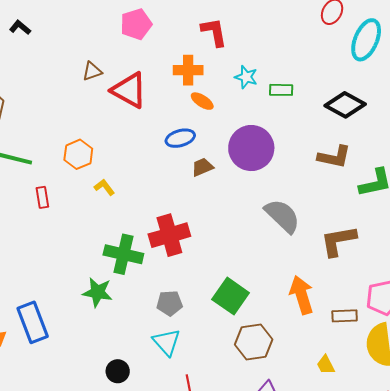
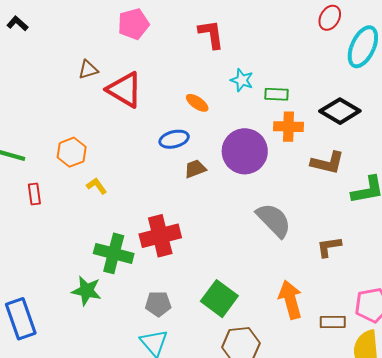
orange cross: (188, 70) -> (288, 127), moved
brown L-shape: (338, 241) -> (329, 247), size x0.7

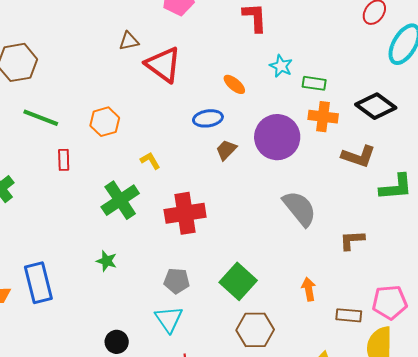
brown trapezoid: (195, 169) -> (226, 150), turned -30
yellow L-shape: (97, 186) -> (150, 161), moved
green cross: (114, 253) -> (120, 200), moved, turned 36
green star: (87, 291) -> (107, 261), size x0.7
orange arrow: (290, 300) -> (309, 289), size x0.6

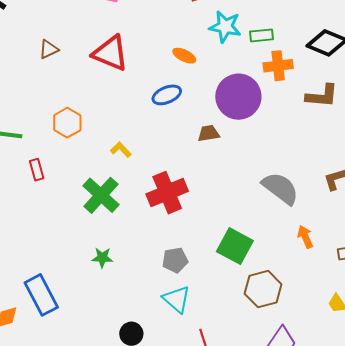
brown triangle: (129, 41) -> (49, 49), moved
cyan star: (281, 66) -> (225, 27), size x1.4
brown trapezoid: (226, 150) -> (209, 133), moved, turned 50
gray semicircle: (300, 208) -> (280, 188), moved

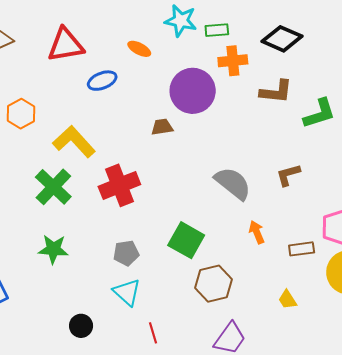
red triangle: (111, 53) -> (66, 45), turned -33
blue ellipse: (167, 95) -> (102, 81), moved
yellow L-shape: (121, 150) -> (74, 142), size x2.0
green star: (102, 258) -> (53, 249), size x1.4

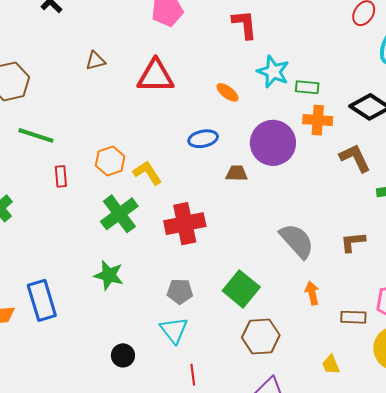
blue ellipse: (102, 81) -> (203, 139), moved
brown L-shape: (276, 92) -> (355, 158), turned -132
orange hexagon: (21, 114) -> (110, 161), moved
yellow L-shape: (74, 142) -> (147, 173), size x0.7

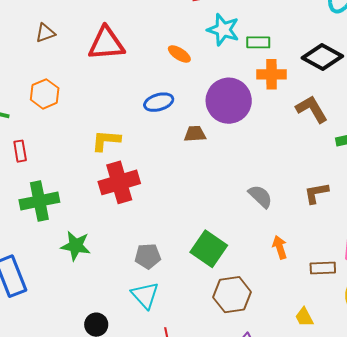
orange hexagon: (110, 161) -> (45, 94), moved
yellow L-shape: (147, 173) -> (106, 141), turned -48
green cross: (119, 214) -> (39, 201), moved, turned 30
red cross: (185, 224) -> (119, 182), moved
gray semicircle: (297, 241) -> (260, 196), size x0.7

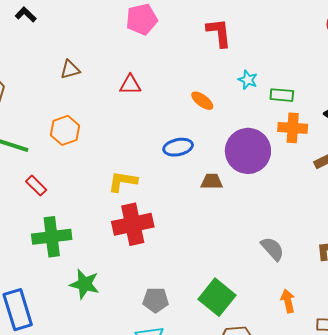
cyan star: (223, 30) -> (248, 80), size x0.6
red triangle: (106, 43) -> (130, 85), size x0.6
red rectangle: (20, 151) -> (36, 186), turned -40

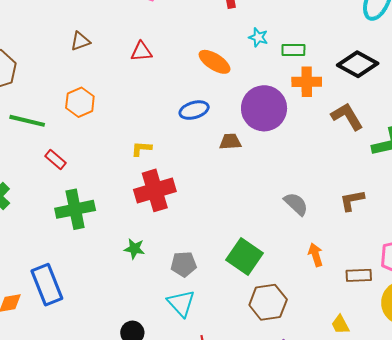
orange ellipse: (202, 101) -> (215, 62), size x1.4
yellow L-shape: (123, 181) -> (141, 149), size x0.7
green star: (85, 284) -> (134, 249), moved, size x0.7

